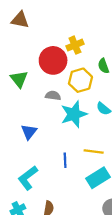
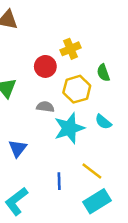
red circle: (53, 60) -> (45, 66), size x0.7
yellow line: (94, 151) -> (92, 171), turned 30

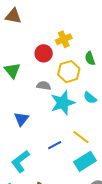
blue line: (59, 181) -> (55, 145), turned 64

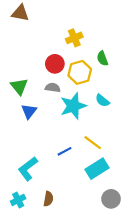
red circle: (44, 53) -> (55, 64), moved
green triangle: (12, 71) -> (19, 87), moved
blue triangle: (21, 119) -> (29, 111), moved

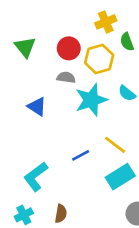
yellow cross: (74, 38) -> (106, 22), moved
green triangle: (19, 87) -> (25, 47), moved
blue triangle: (29, 111) -> (37, 107), turned -35

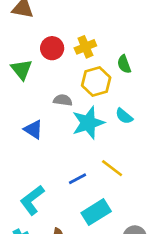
yellow cross: (106, 22) -> (85, 47), moved
red circle: (69, 48) -> (52, 48), moved
cyan rectangle: (120, 177) -> (96, 212), moved

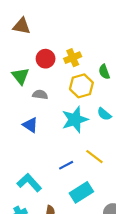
gray semicircle: (63, 100) -> (40, 95), moved
cyan L-shape: (32, 200) -> (29, 183), turned 85

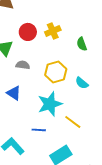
yellow hexagon: (81, 86) -> (56, 72), moved
cyan star: (75, 120) -> (50, 104), moved
blue line: (66, 165) -> (39, 130), moved, turned 32

